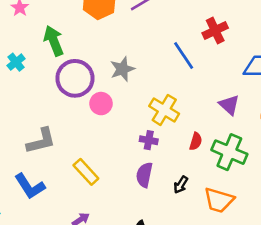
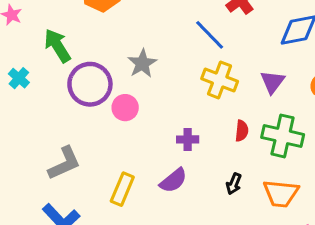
purple triangle: (229, 105) -> (272, 82), turned 35
yellow cross: (164, 110) -> (220, 80), moved
yellow rectangle: (86, 172) -> (122, 189), turned 76
purple semicircle: (144, 175) -> (173, 180), moved, turned -130

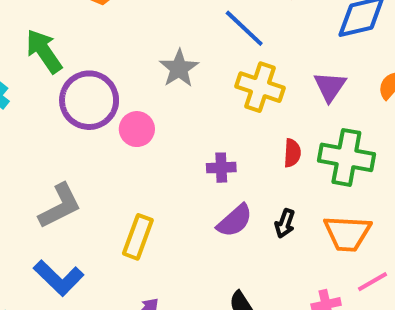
gray star: (142, 63) -> (179, 68), moved
purple semicircle: (173, 180) -> (235, 221), moved

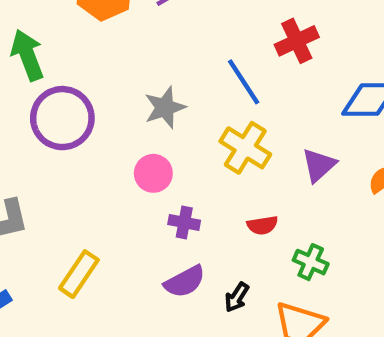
pink circle: (137, 129) -> (153, 173), moved
red semicircle: (292, 153) -> (262, 225), turned 64
green cross: (346, 157) -> (311, 262), moved, size x0.6

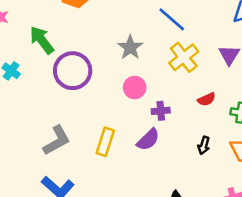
yellow cross: (245, 148) -> (184, 57), turned 36
yellow rectangle: (79, 274) -> (105, 142), moved
purple semicircle: (185, 282) -> (148, 140), moved

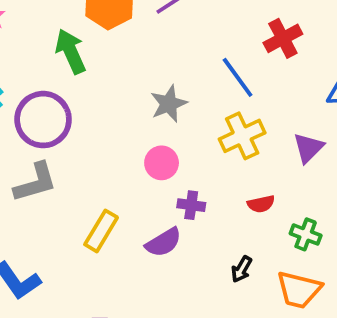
green arrow: (42, 40) -> (71, 51), moved
purple circle: (73, 71) -> (43, 120), moved
gray L-shape: (57, 140) -> (35, 182), moved

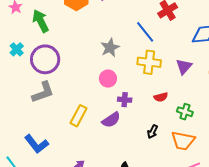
green arrow: (71, 51) -> (41, 21), moved
yellow cross: (242, 136) -> (149, 62), turned 35

